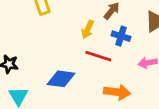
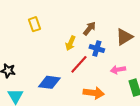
red line: (98, 56) -> (79, 64), turned -66

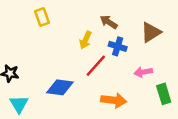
brown arrow: (89, 28) -> (109, 22), turned -96

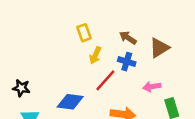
yellow rectangle: (42, 17) -> (84, 33), moved
brown arrow: (109, 22) -> (128, 38), moved

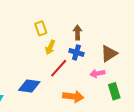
brown arrow: (128, 38) -> (77, 33), turned 56
brown triangle: (159, 48) -> (109, 53), moved

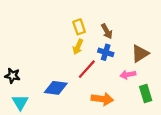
yellow rectangle: (41, 28) -> (79, 27), moved
brown arrow: (77, 33) -> (107, 31), turned 152

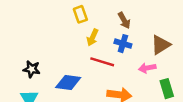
yellow rectangle: (79, 27) -> (80, 14), moved
red line: (87, 69) -> (102, 62), turned 65
black star: (12, 76) -> (32, 69), moved

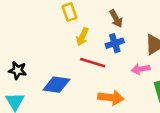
blue cross: (123, 44) -> (115, 43), turned -35

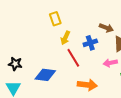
brown arrow: (116, 19) -> (106, 28), moved, turned -40
red line: (93, 63) -> (73, 58), turned 42

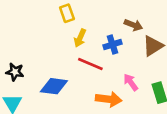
red line: (73, 58) -> (90, 64), turned -36
pink arrow: (110, 63) -> (131, 82), moved, turned 64

